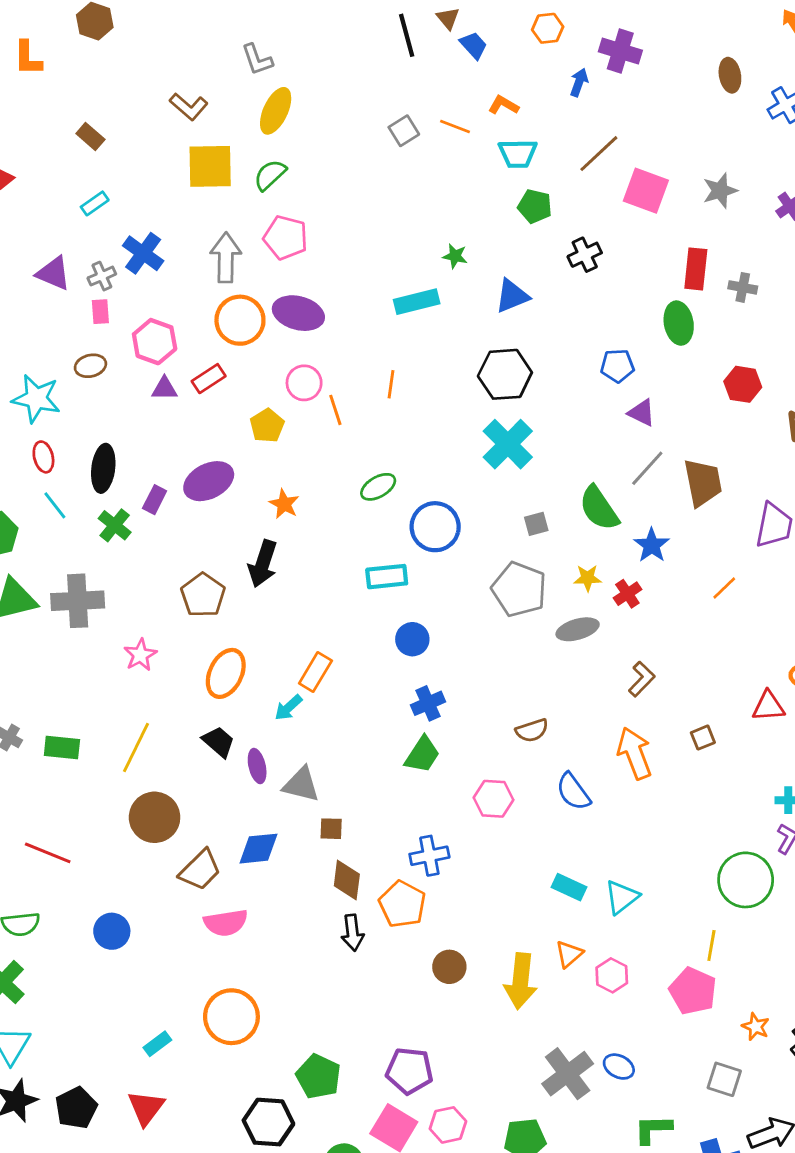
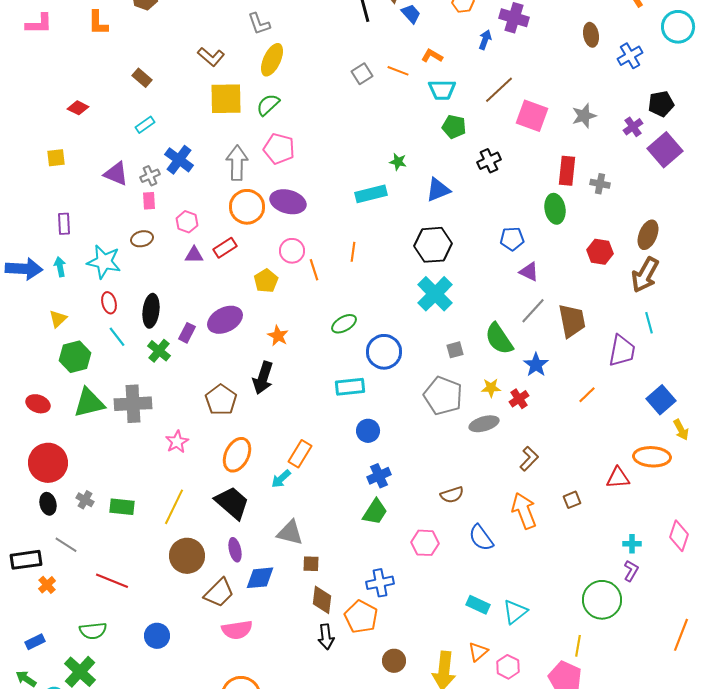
pink hexagon: (155, 342) -> (187, 222), size x0.7
black trapezoid: (219, 742) -> (232, 503), size x1.5
purple ellipse: (257, 766) -> (235, 550), moved

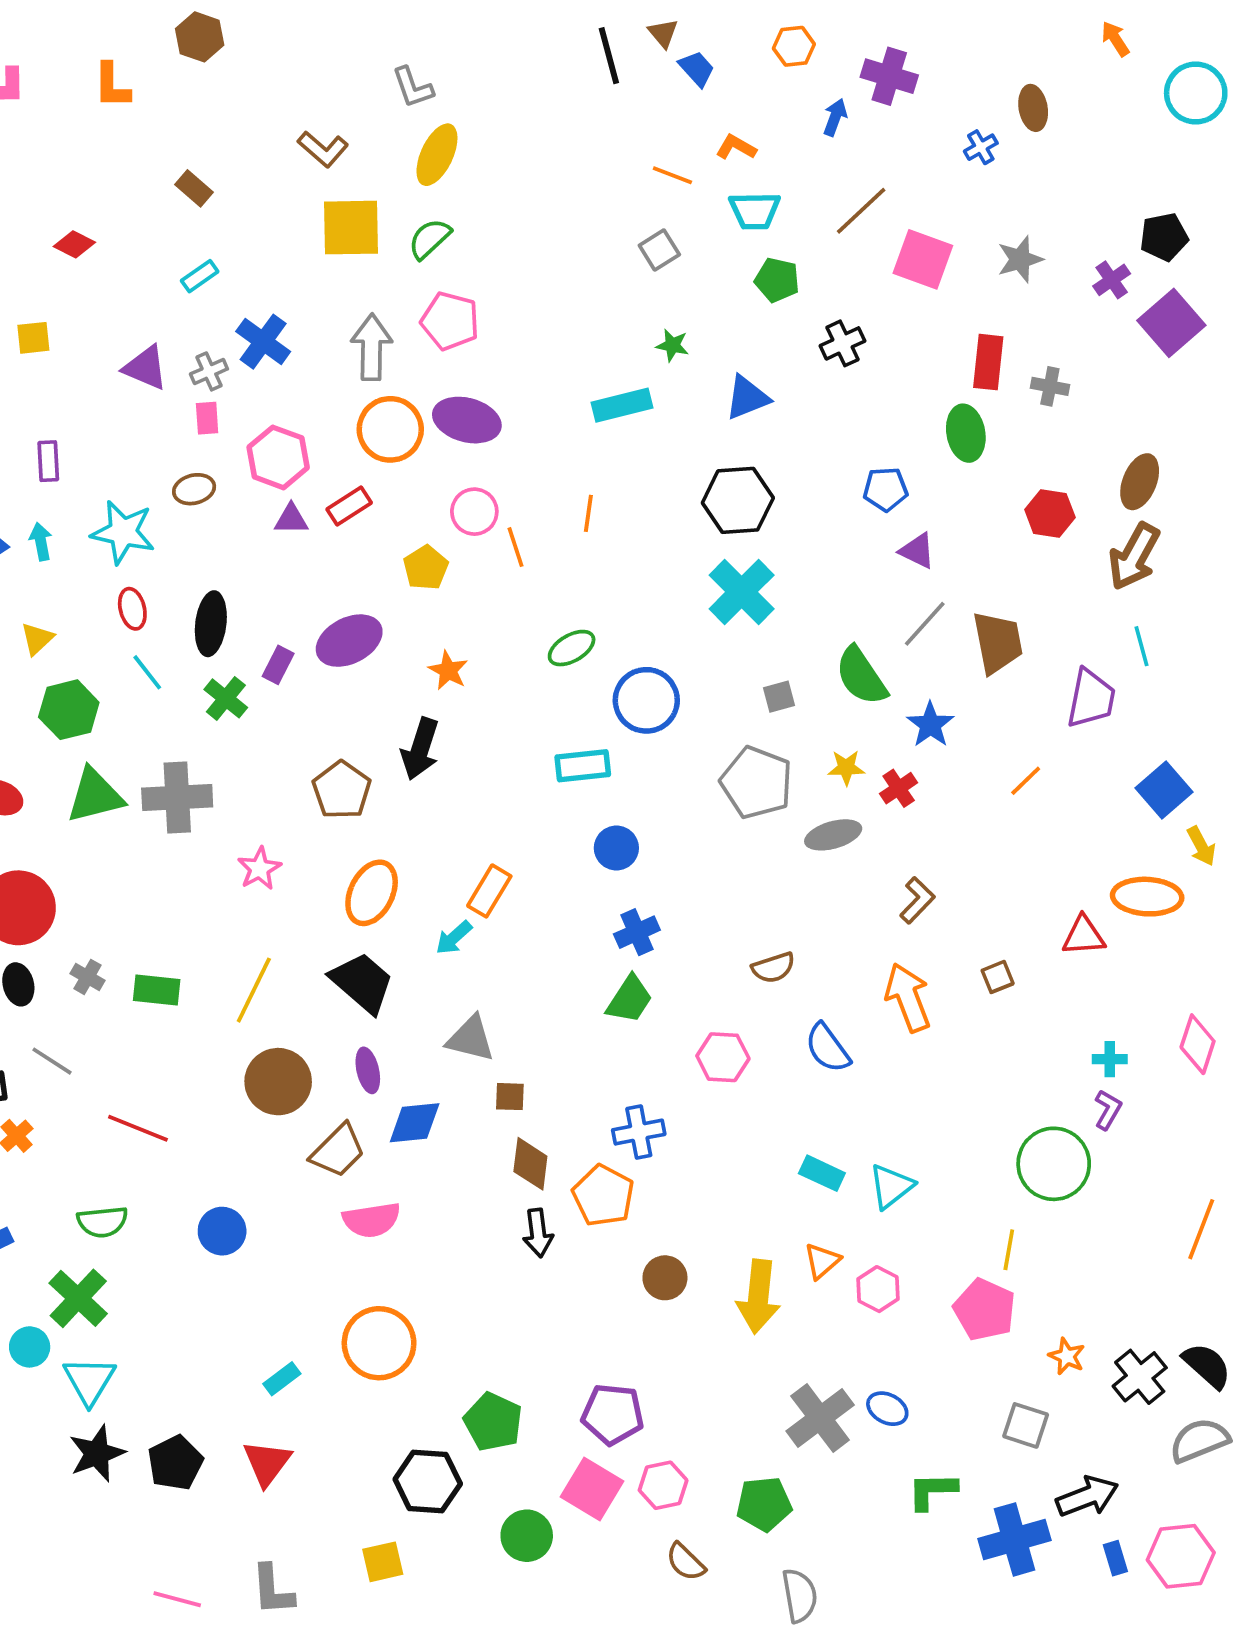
blue cross: (630, 56) -> (981, 147), moved, size x0.7
gray square: (362, 74) -> (659, 250), moved
pink hexagon: (187, 222) -> (278, 457), size x1.5

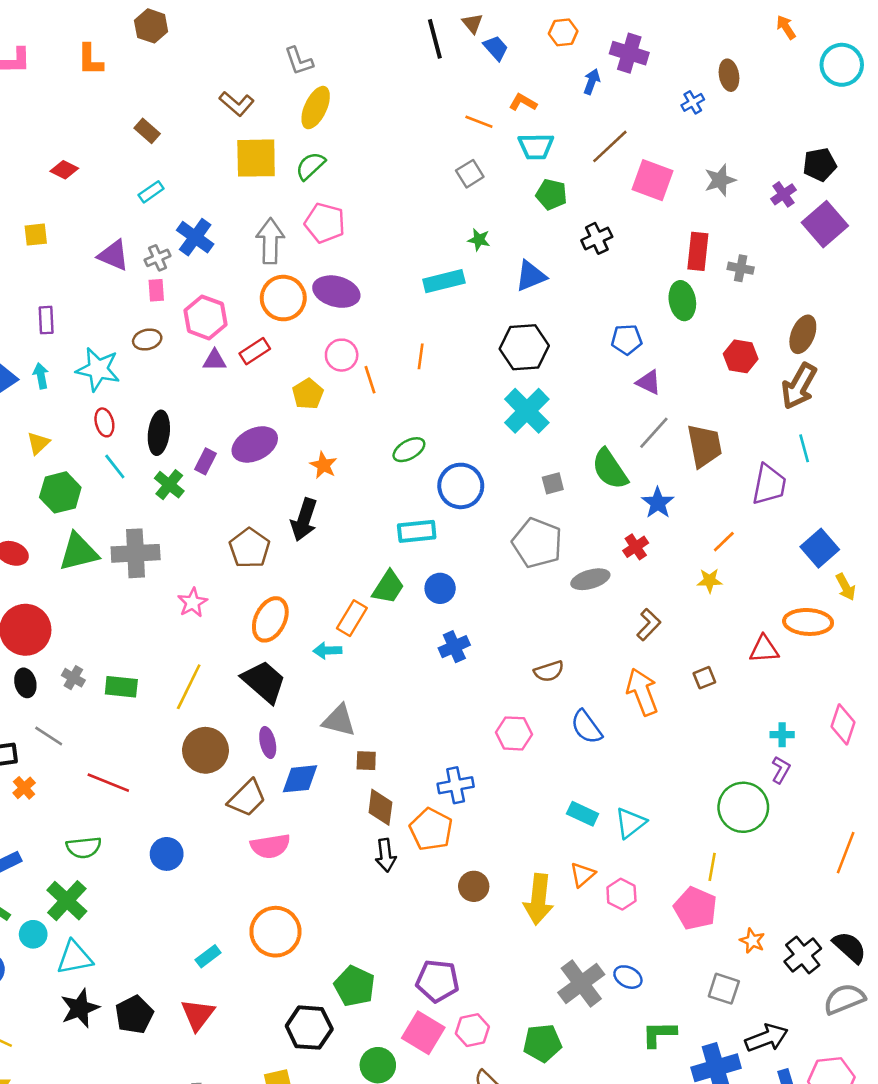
yellow star: (846, 768) -> (710, 581), moved
cyan arrow: (454, 938) -> (327, 650), turned 40
green trapezoid: (629, 999) -> (388, 587), moved
cyan triangle: (89, 1381) -> (75, 958), turned 48

